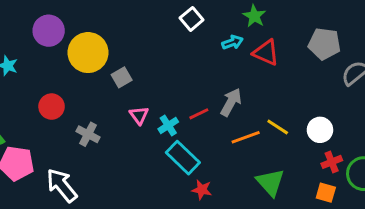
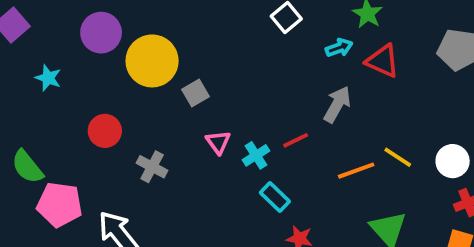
gray arrow: (231, 102) -> (337, 104), moved
cyan rectangle: (183, 158) -> (275, 197), size x0.7

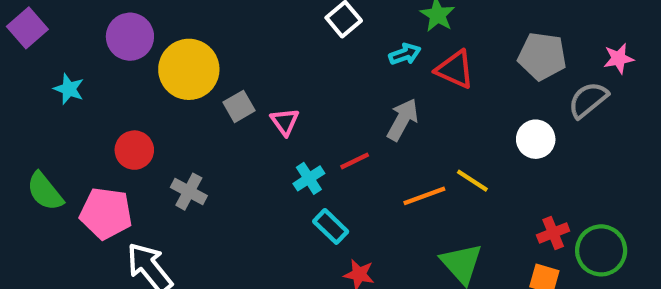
pink triangle: (218, 142) -> (285, 122), moved
white circle: (453, 161) -> (536, 139), moved
pink pentagon: (59, 205) -> (106, 213), moved

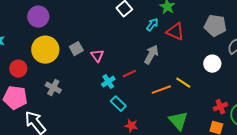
purple circle: (130, 37) -> (38, 17), moved
cyan arrow: (405, 54) -> (152, 25), turned -32
yellow circle: (189, 69) -> (45, 50), moved
red circle: (134, 150) -> (18, 69), moved

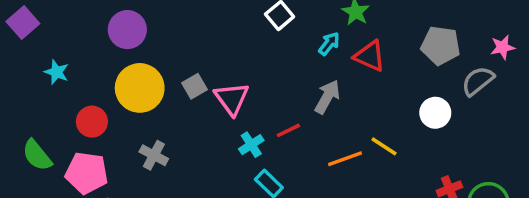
pink triangle: (97, 56) -> (232, 99), size x1.5

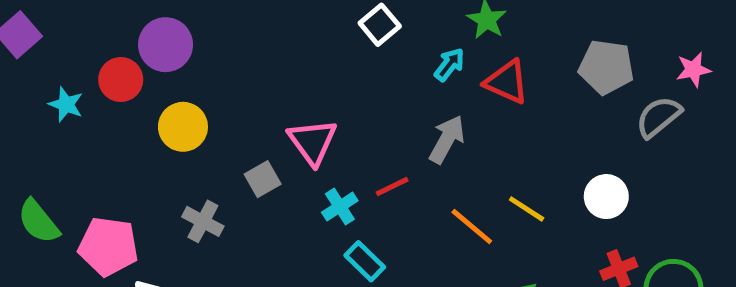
gray square: (195, 86) -> (263, 179), moved
yellow circle: (140, 88) -> (183, 127), size x0.7
white circle: (435, 113) -> (606, 197), moved
red circle: (92, 122) -> (121, 80), moved
orange line: (345, 159) -> (472, 226), turned 60

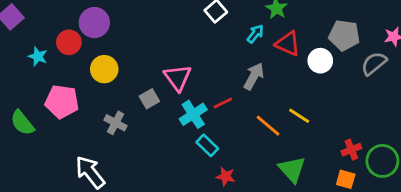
white circle: (606, 197) -> (320, 61), moved
cyan cross: (340, 206) -> (193, 114), size x1.4
pink pentagon: (108, 246) -> (62, 102), moved

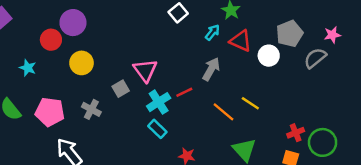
gray pentagon: (344, 35) -> (290, 34), turned -30
cyan star: (38, 56) -> (28, 68), moved
pink pentagon: (62, 102) -> (50, 112), moved
cyan rectangle: (207, 145) -> (157, 129), moved

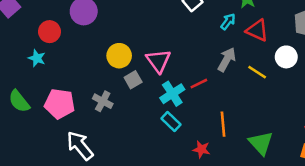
red circle: (51, 40) -> (49, 32), moved
white circle: (269, 56) -> (286, 57), moved
yellow circle: (82, 63) -> (119, 56), moved
yellow line: (250, 103) -> (257, 72), moved
orange line: (223, 112) -> (223, 124), moved, turned 45

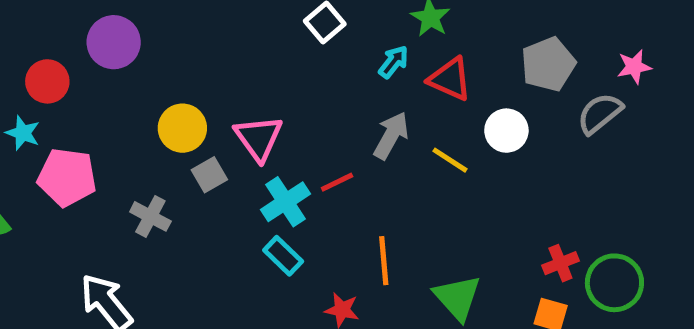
pink pentagon: (60, 104) -> (67, 177), moved

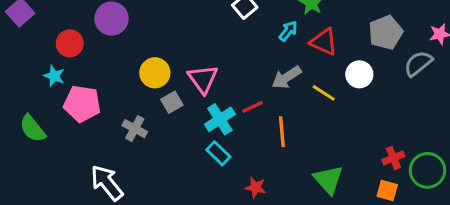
gray arrow: (391, 135) -> (287, 77), turned -152
orange line: (384, 261) -> (282, 132), moved

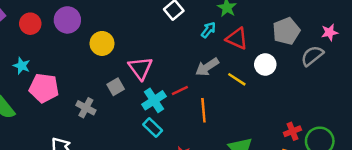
red circle: (70, 43) -> (30, 24), moved
yellow circle: (155, 73) -> (102, 43), moved

